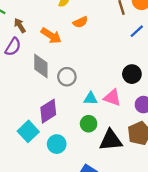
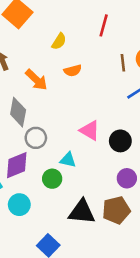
gray circle: (67, 77) -> (36, 138), moved
pink triangle: (112, 98) -> (90, 130), moved
green circle: (89, 124) -> (52, 179), moved

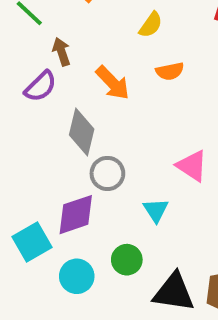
cyan triangle: (68, 160) -> (156, 210), turned 42
green circle: (52, 179) -> (127, 260), moved

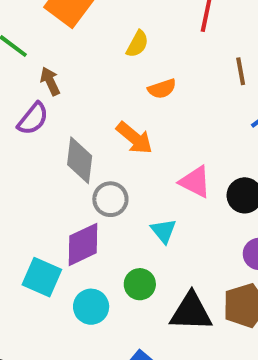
orange arrow: (113, 83) -> (134, 138), moved
cyan square: (32, 242) -> (42, 277), turned -30

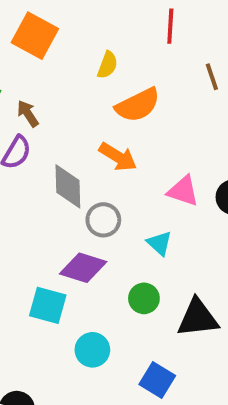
orange semicircle: (162, 89) -> (138, 105), size x1.6
purple diamond: (83, 244) -> (83, 268), turned 51
cyan circle: (91, 307) -> (92, 350), moved

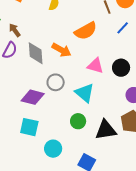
orange semicircle: (138, 105) -> (86, 31), moved
gray diamond: (68, 186) -> (36, 53), moved
cyan triangle: (159, 243) -> (85, 93), size x1.5
purple diamond: (83, 268) -> (33, 97), moved

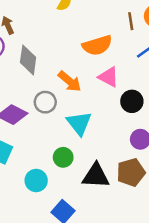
orange arrow: (61, 50) -> (70, 81), moved
pink triangle: (95, 66) -> (109, 77), moved
cyan circle: (53, 149) -> (36, 180), moved

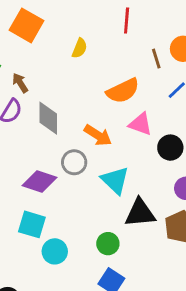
green circle: (63, 157) -> (108, 244), moved
black triangle: (96, 176) -> (140, 213), moved
cyan circle: (36, 180) -> (55, 251), moved

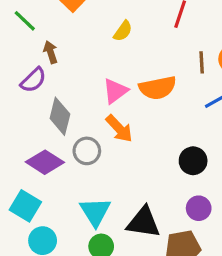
gray diamond: (48, 118) -> (60, 116), moved
pink triangle: (140, 124) -> (115, 91), moved, turned 50
cyan triangle: (115, 180) -> (95, 212), moved

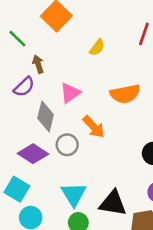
pink triangle: (115, 91) -> (70, 93), moved

